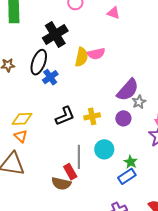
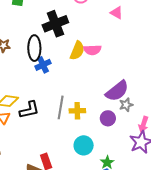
black ellipse: (39, 62) -> (34, 48), turned -30
black L-shape: (65, 116) -> (29, 110), moved
gray line: (79, 157) -> (61, 107), moved

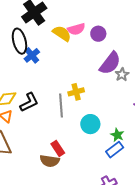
yellow semicircle: (77, 51) -> (62, 33), turned -66
gray line: (61, 107) -> (61, 105), moved
purple circle: (108, 118) -> (98, 34), moved

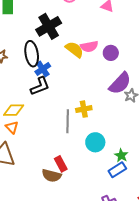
black L-shape: (29, 102) -> (40, 86), moved

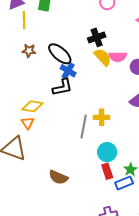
black cross: (49, 26) -> (97, 37), moved, size x0.7
black ellipse: (32, 54) -> (60, 54), turned -50
blue cross: (43, 69) -> (68, 71), turned -35
red rectangle: (61, 164) -> (107, 171), moved

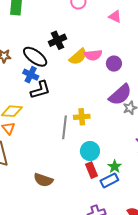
black cross: (97, 37) -> (57, 40), moved
yellow semicircle: (103, 57) -> (78, 57), turned 96
blue cross: (68, 71) -> (31, 75), moved

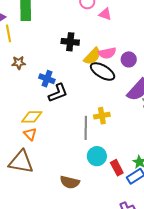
pink triangle: (115, 17) -> (105, 14), moved
black cross: (57, 40) -> (70, 42), turned 36
black ellipse: (35, 57) -> (103, 71), moved
cyan circle: (90, 151) -> (97, 156), moved

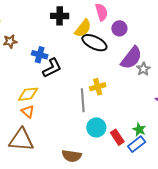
pink semicircle: (107, 53) -> (102, 12), moved, turned -90

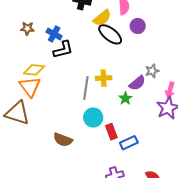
brown star: (10, 41) -> (27, 28), moved
purple semicircle: (131, 58) -> (137, 83), moved, size x0.7
orange triangle: (28, 111) -> (30, 87), size x1.6
green star: (139, 129) -> (125, 98), moved

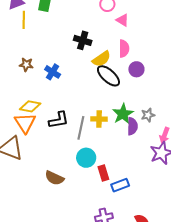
black L-shape: (63, 50) -> (59, 120), moved
purple semicircle: (137, 83) -> (132, 126), turned -54
green star: (125, 98) -> (123, 114), moved, size x1.5

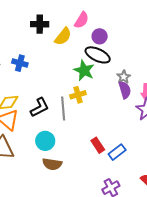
pink semicircle: (124, 49) -> (82, 20), turned 48
black ellipse: (108, 76) -> (98, 55), moved
green star: (123, 114) -> (84, 70), moved
purple semicircle: (132, 126) -> (125, 90), moved
cyan circle: (86, 158) -> (45, 141), moved

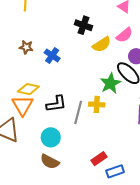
red rectangle: (98, 145) -> (99, 159), turned 70

